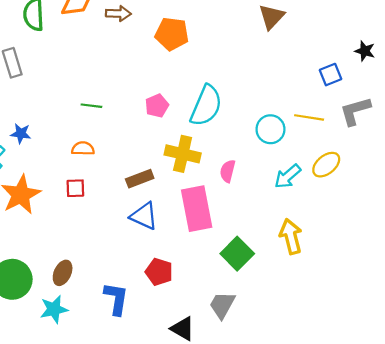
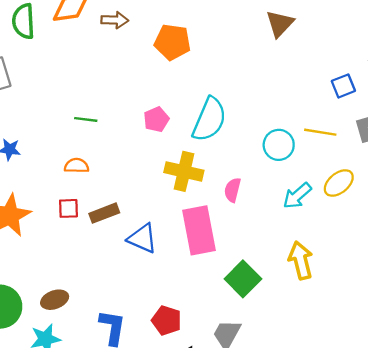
brown rectangle: (140, 179) -> (104, 213), moved
red pentagon: (159, 272) -> (167, 320), moved
brown ellipse: (63, 273) -> (55, 300), turned 45

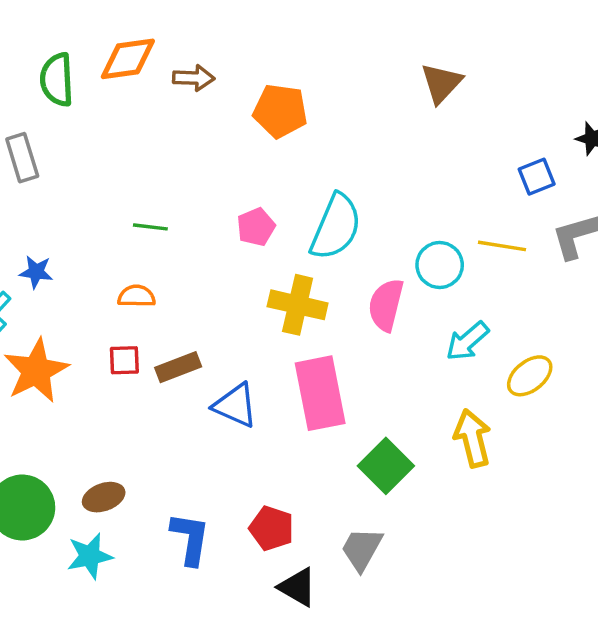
yellow ellipse: (339, 183) -> (530, 376), moved
pink semicircle: (232, 190) -> (386, 305), moved, size x1.4

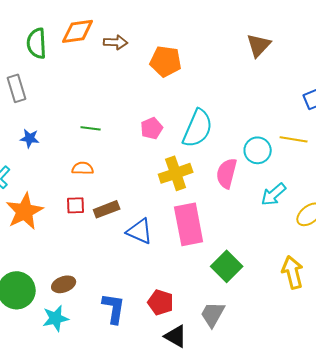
blue star: (36, 272) -> (30, 138), moved
yellow cross: (298, 305) -> (176, 173), turned -32
yellow arrow: (473, 438) -> (293, 272), moved

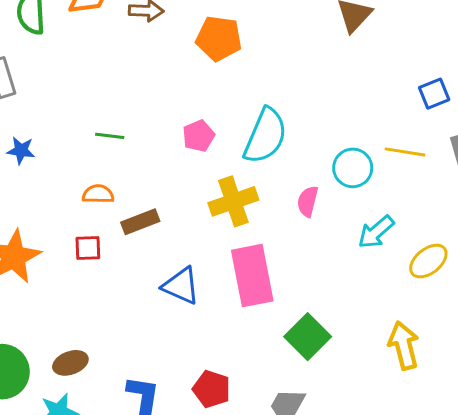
pink semicircle: (227, 173) -> (308, 201), size x0.7
brown rectangle: (107, 209) -> (140, 222), moved

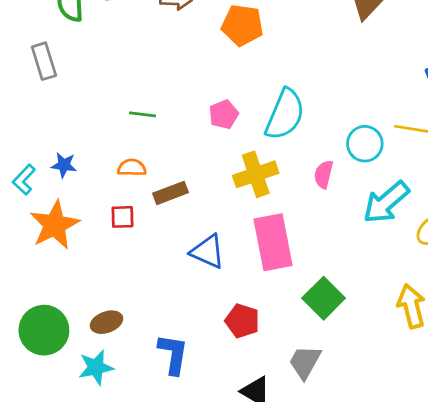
blue star: (21, 150) -> (64, 165), moved
cyan arrow: (376, 232) -> (386, 202), size x1.4
red pentagon: (212, 389) -> (242, 321), moved

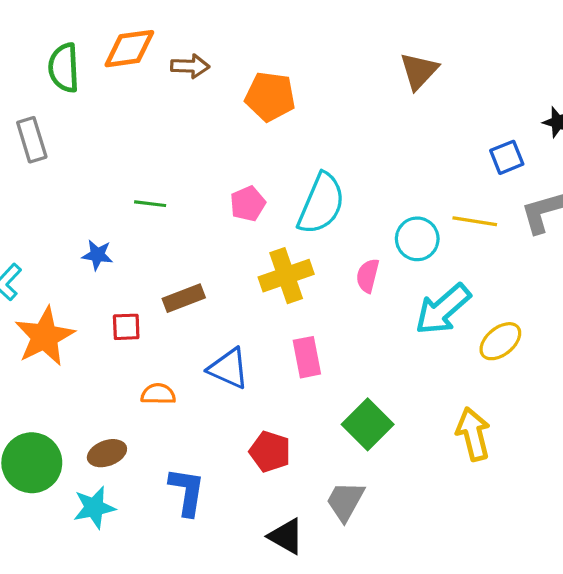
blue star: (64, 165) -> (97, 255), moved
orange semicircle: (132, 168) -> (158, 394), moved
pink rectangle: (273, 242) -> (307, 357), size x0.6

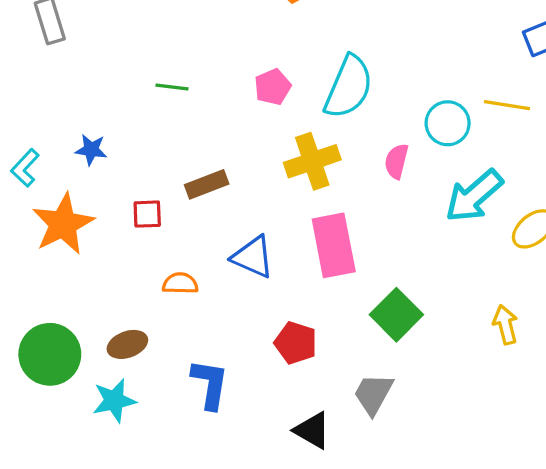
blue star: (97, 255) -> (91, 150), moved
pink rectangle: (307, 357) -> (334, 245), size x1.5
yellow arrow: (473, 434) -> (505, 325), size x0.7

